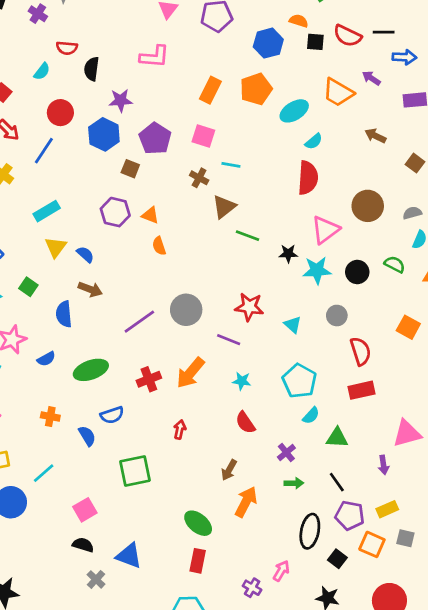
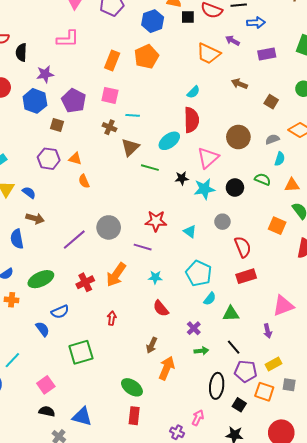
cyan ellipse: (294, 111) -> (169, 141), moved
orange cross: (50, 417) -> (12, 300), moved

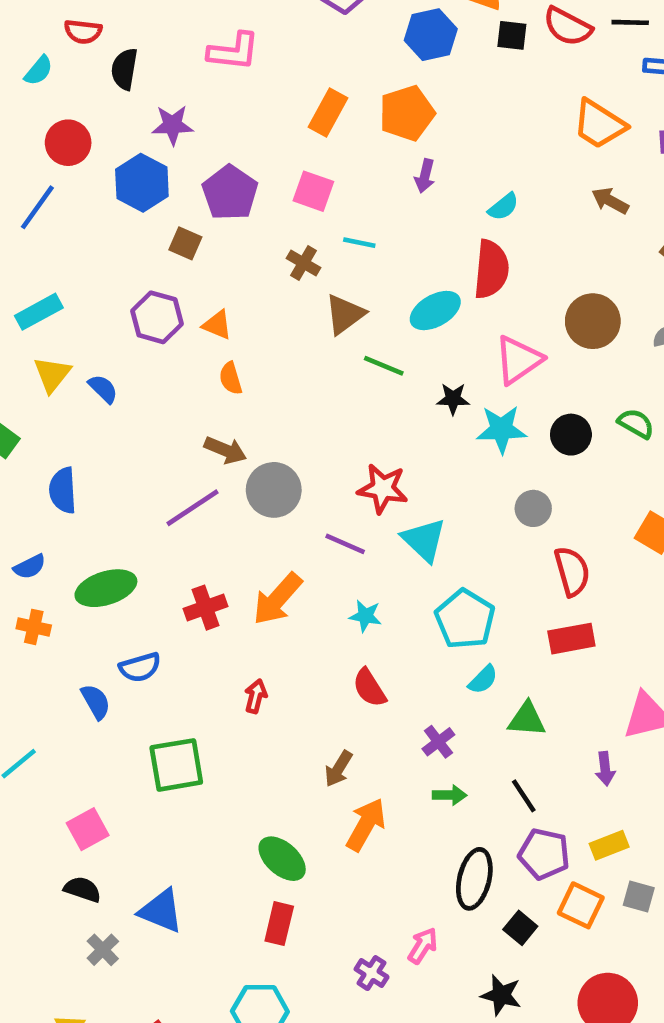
purple arrow: (233, 41) -> (425, 176), moved, turned -112
orange trapezoid: (208, 54) -> (599, 124), moved
brown arrow: (35, 218) -> (225, 450), moved
cyan triangle: (190, 231) -> (424, 540), moved, size x1.5

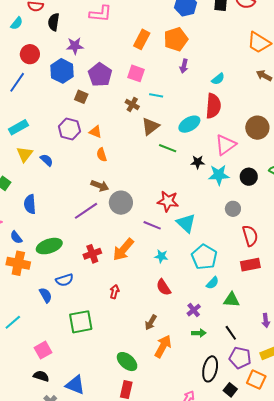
blue semicircle: (30, 567) -> (16, 237), turned 80
orange cross: (34, 627) -> (18, 263), size x1.6

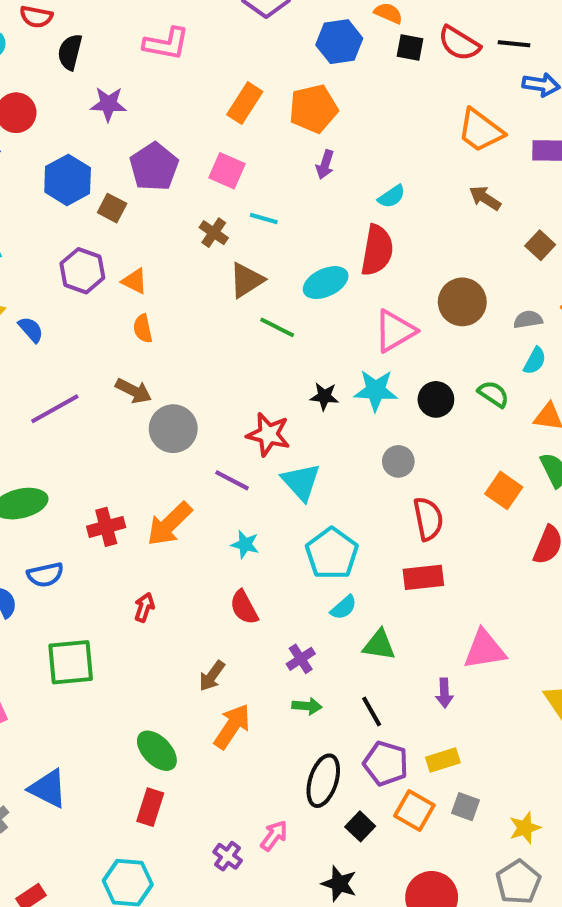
blue hexagon: (62, 71) -> (68, 180), moved
black star: (198, 162) -> (324, 396), moved
purple line: (86, 211) -> (55, 409), moved

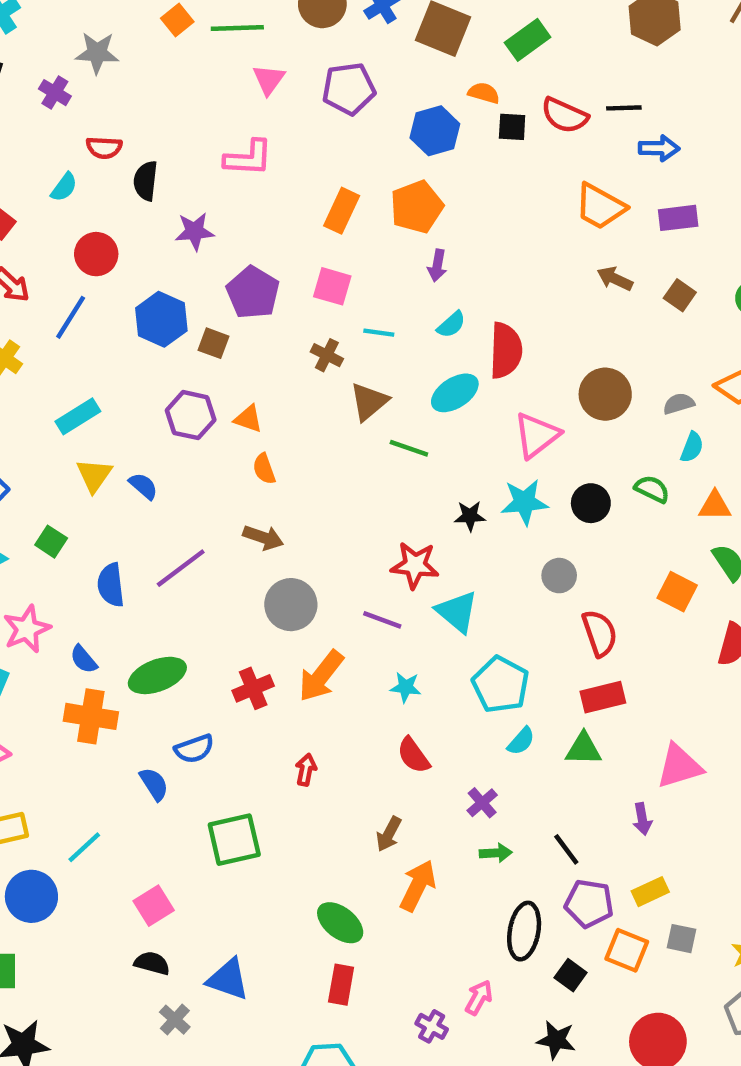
cyan semicircle: (392, 196) -> (451, 325), moved
brown square: (540, 245) -> (680, 295), moved
gray circle: (173, 429) -> (291, 605), moved
green triangle: (379, 645) -> (583, 749), moved

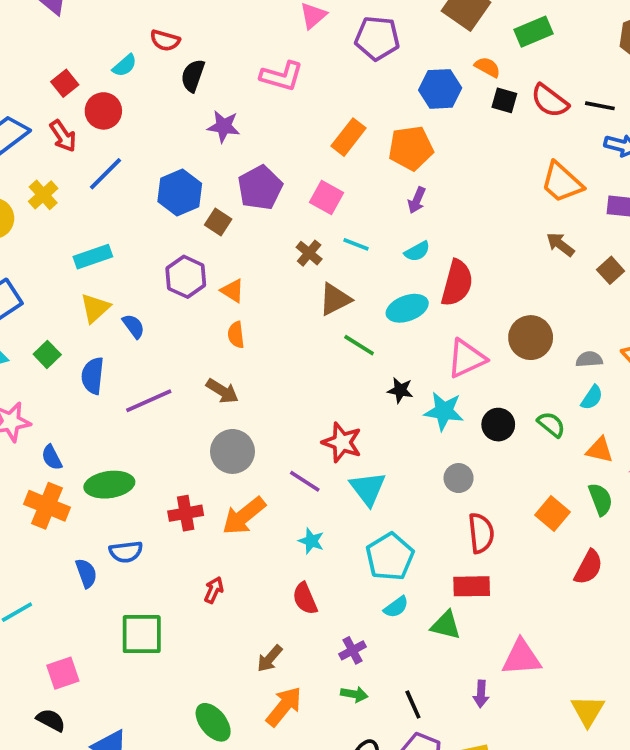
red circle: (96, 254) -> (103, 111), moved
black star: (470, 516) -> (400, 390), moved
blue semicircle: (111, 585) -> (93, 376), moved

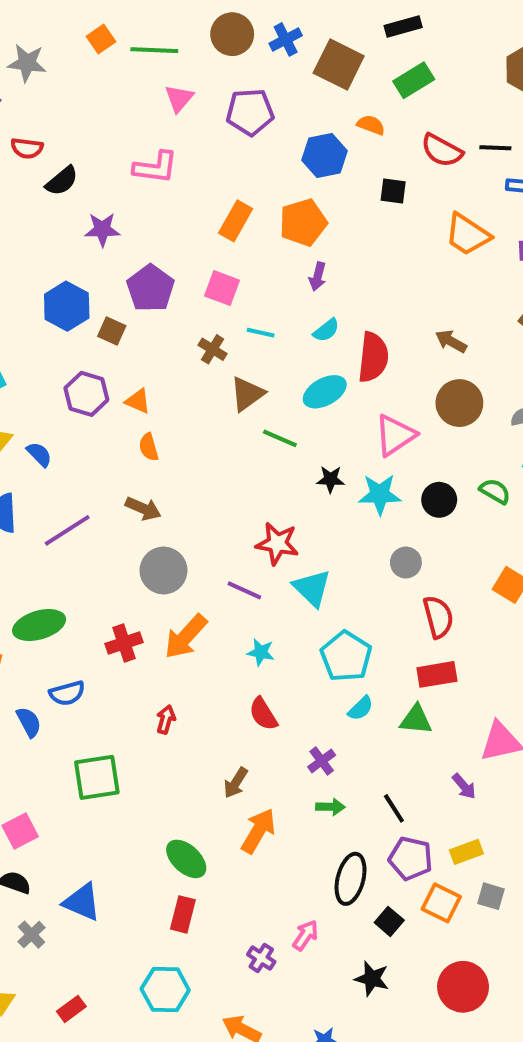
black semicircle: (193, 76) -> (62, 181), turned -140
black square: (504, 100) -> (393, 191), moved
brown arrow: (560, 244) -> (451, 341), moved
purple arrow: (481, 694) -> (464, 786), turned -35

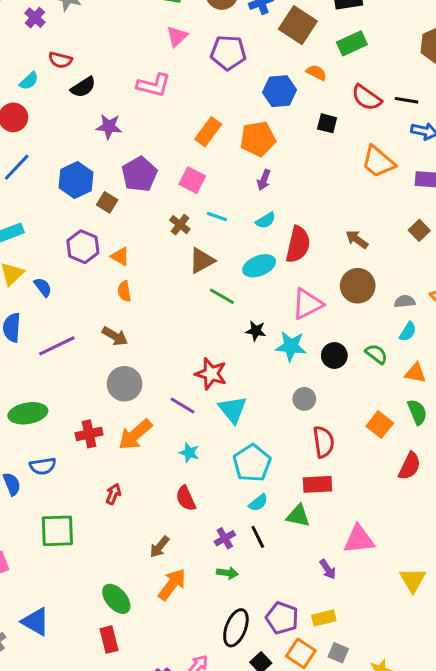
black line: (394, 808) -> (258, 537), moved
red rectangle: (183, 914) -> (109, 640), turned -35

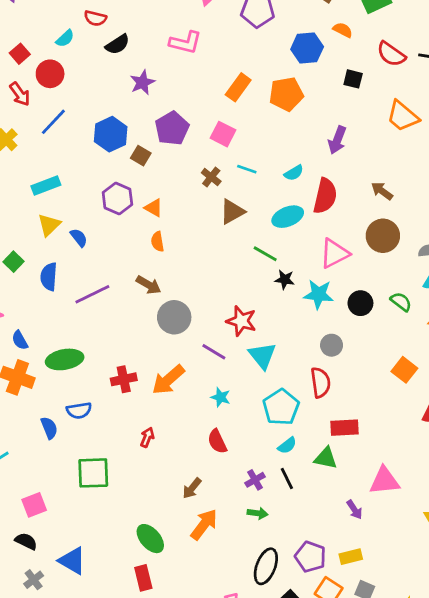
purple star: (109, 127) -> (142, 82), turned -30
purple arrow: (264, 180) -> (337, 140), moved, size x1.4
green line: (222, 296) -> (265, 254), moved
gray circle: (125, 384) -> (174, 317), moved
red semicircle: (324, 442) -> (321, 382), moved

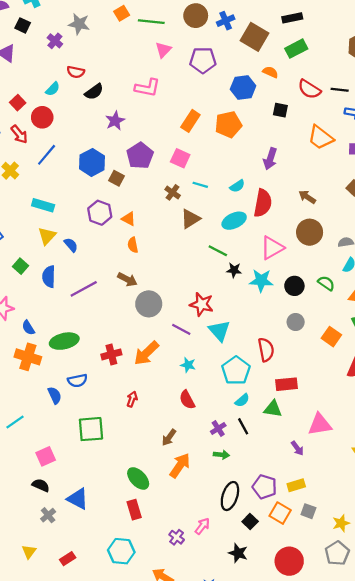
cyan rectangle: (46, 186) -> (43, 205), turned 40
gray circle: (332, 345) -> (296, 322), moved

